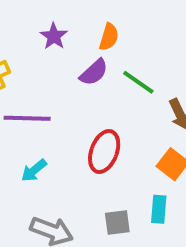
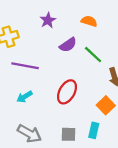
orange semicircle: (109, 37) -> (89, 21), moved, turned -98

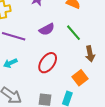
purple semicircle: (68, 45) -> (47, 29), moved

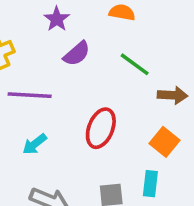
purple semicircle: (47, 29) -> (77, 54), moved
brown arrow: (90, 54) -> (173, 95), turned -63

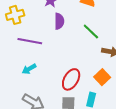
purple semicircle: (77, 54) -> (59, 21), turned -56
red ellipse: (101, 128) -> (71, 79), moved

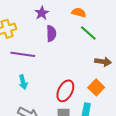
green line: (91, 31) -> (88, 33), moved
cyan arrow: (29, 69) -> (23, 82), turned -72

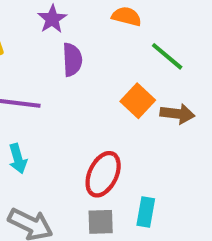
green line: (88, 33) -> (167, 56), moved
orange square: (96, 87) -> (138, 101), moved

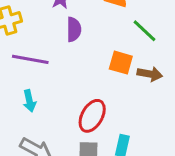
orange square: (138, 101) -> (121, 63), turned -30

